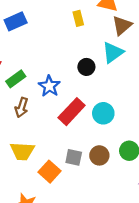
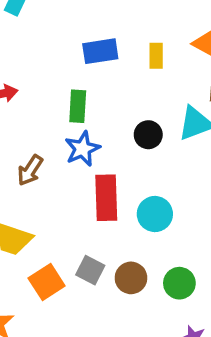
blue rectangle: (16, 21) -> (100, 51), moved
green rectangle: (16, 79) -> (78, 106), moved, turned -66
red rectangle: (72, 112) -> (106, 198), turned -60

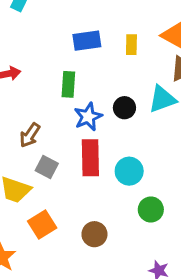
blue star: (82, 149) -> (88, 117), moved
gray square: (90, 270) -> (47, 167), moved
brown circle: (131, 278) -> (94, 234), moved
green circle: (179, 283) -> (151, 209), moved

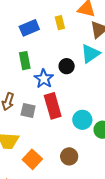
gray square: (47, 167) -> (28, 111), moved
cyan circle: (129, 171) -> (82, 120), moved

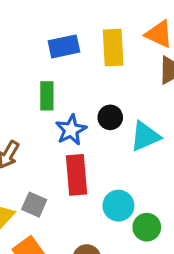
yellow rectangle: (60, 23) -> (113, 48), size x1.6
cyan triangle: (90, 54) -> (145, 136), moved
gray square: (28, 111) -> (34, 205), moved

